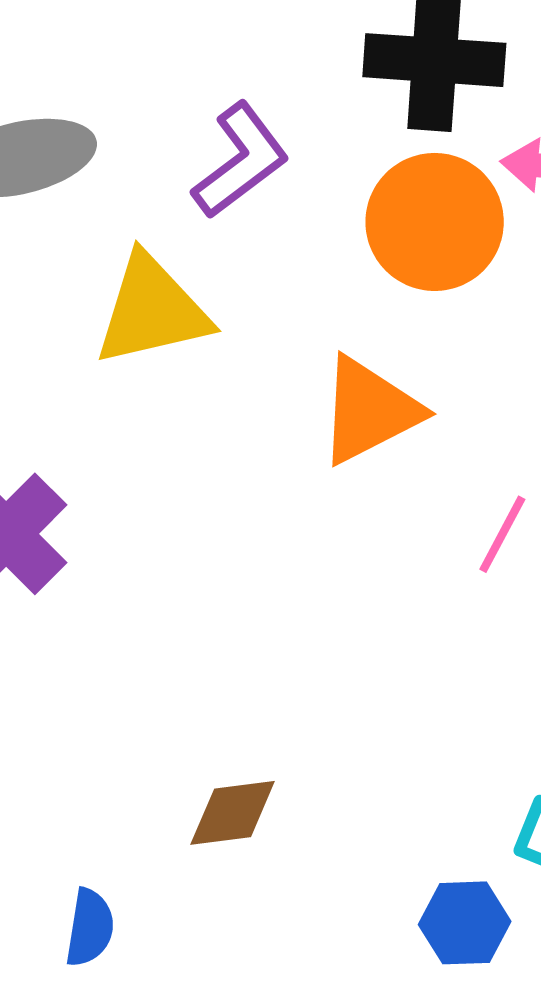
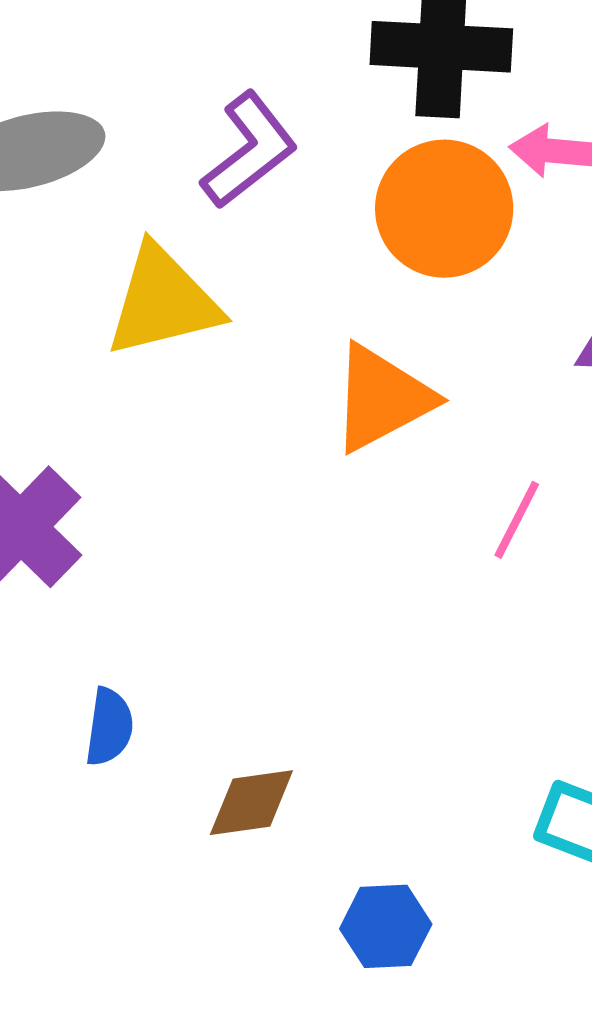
blue hexagon: (465, 923) -> (386, 926), moved
blue semicircle: (90, 928) -> (109, 727), moved

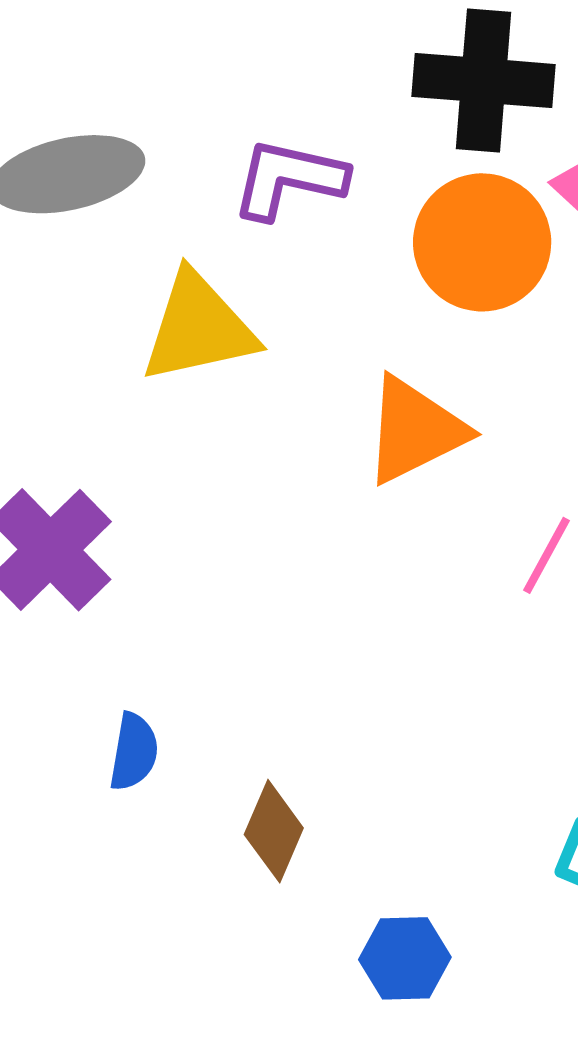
purple L-shape: (249, 150) -> (289, 179), turned -131
brown diamond: (251, 803) -> (274, 831), turned -60

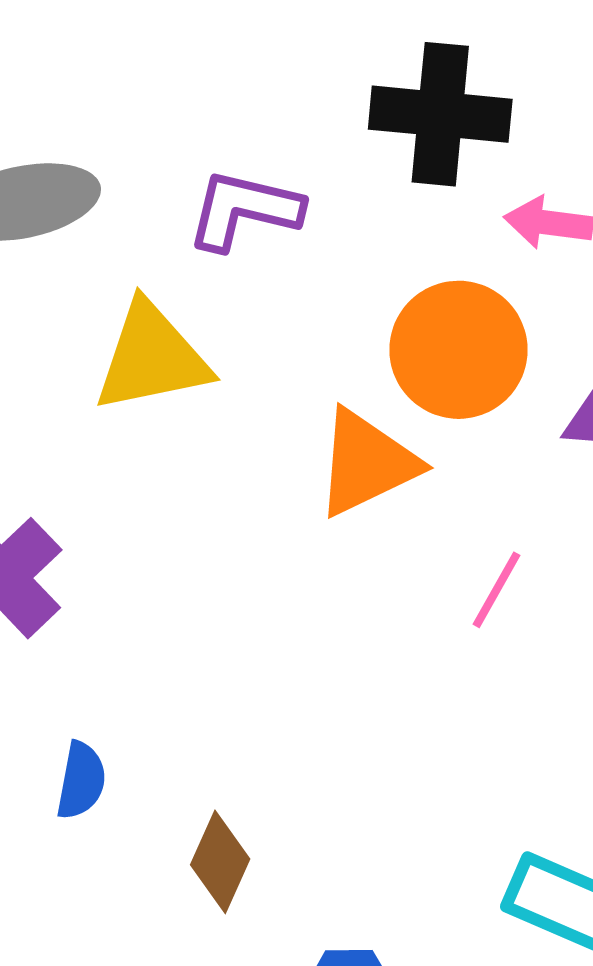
orange circle: (482, 242) -> (458, 350), moved

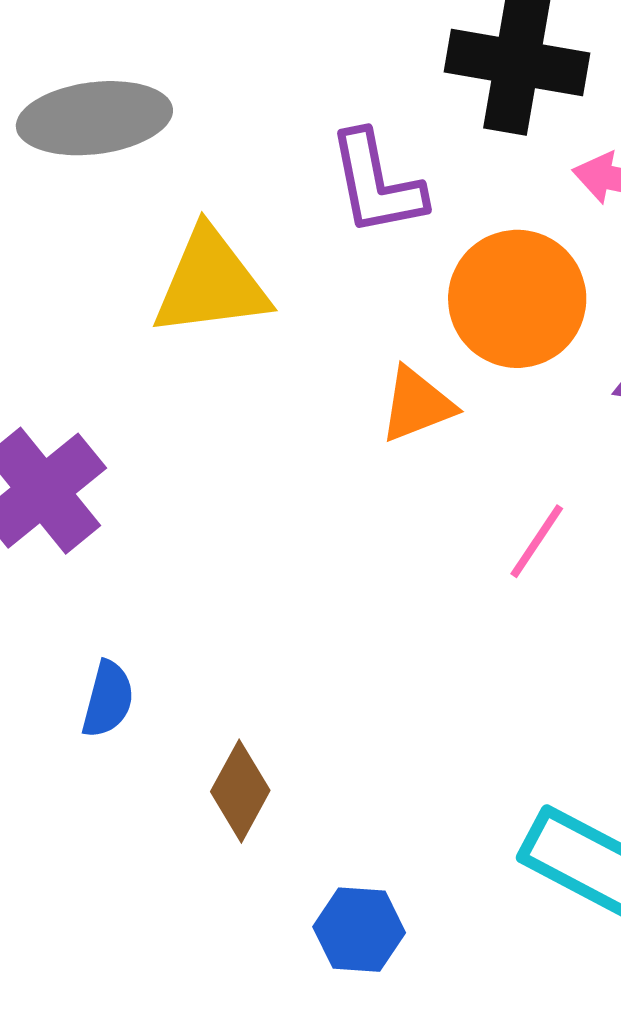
purple L-shape: (244, 210) -> (377, 184), moved, turned -119
orange triangle: (367, 463) -> (417, 405), size x0.7

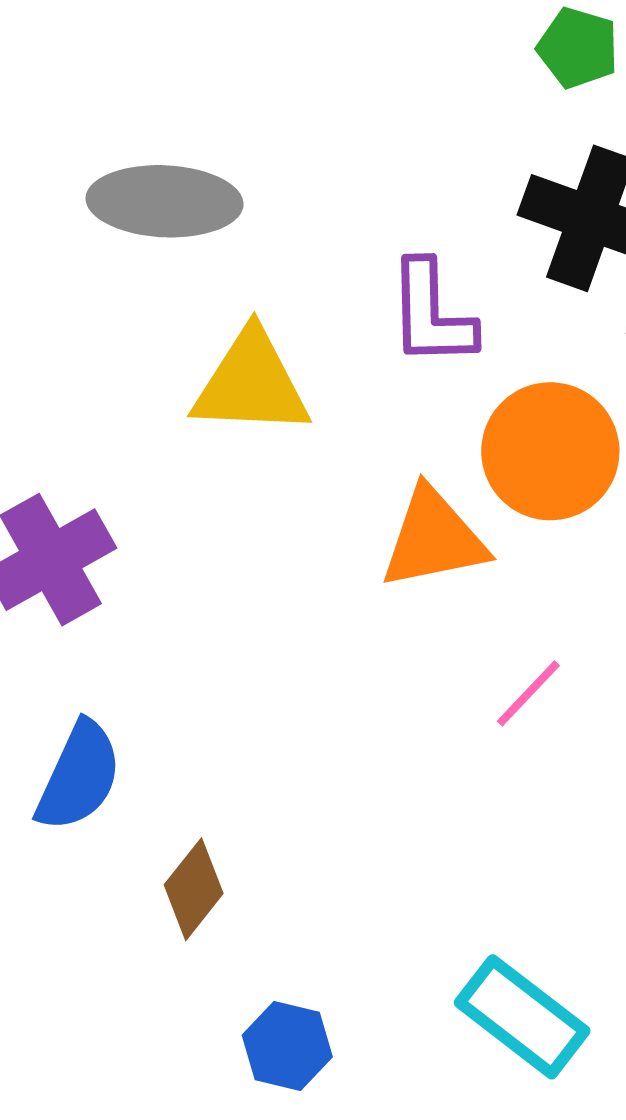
orange triangle: (417, 405) -> (434, 538), size x1.4
blue semicircle: (108, 699) -> (79, 776), size x1.5

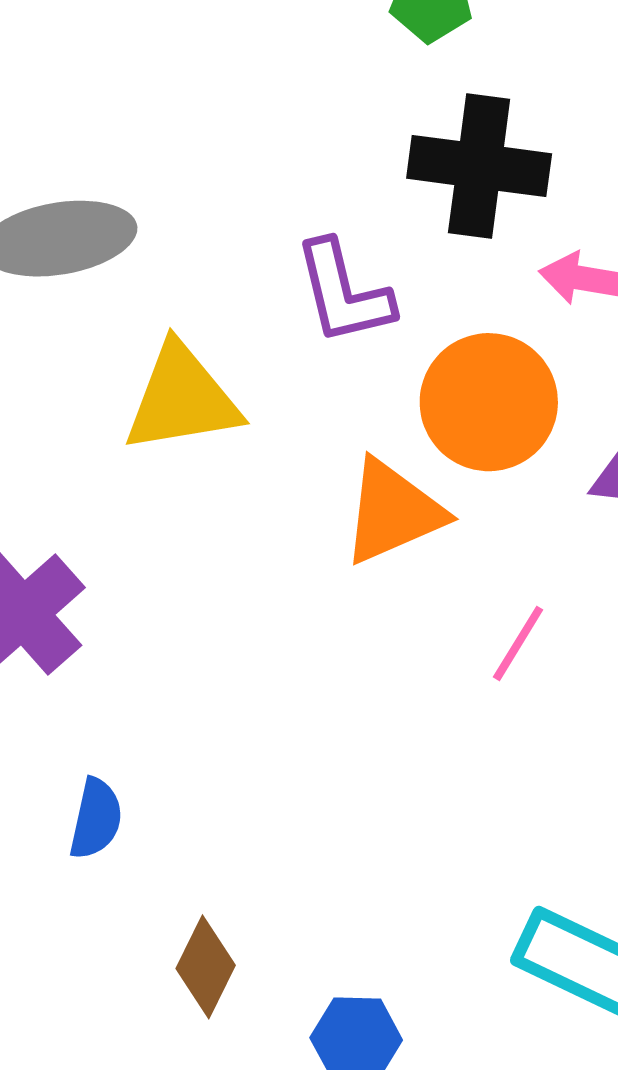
blue semicircle: (79, 776) -> (96, 819), size x0.7
brown diamond: (194, 889) -> (206, 967), moved

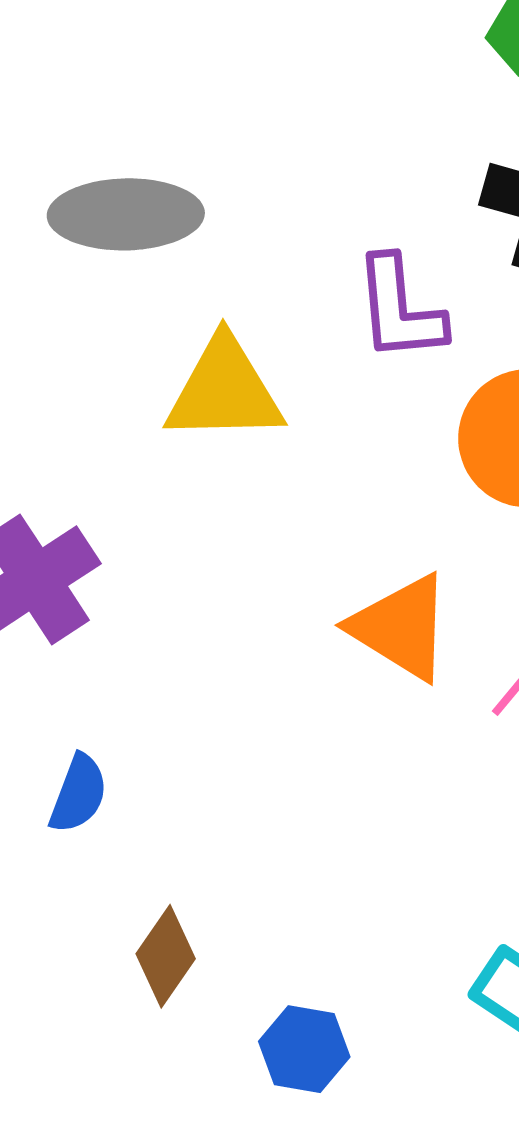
orange triangle: (393, 512) -> (401, 627), moved, turned 47

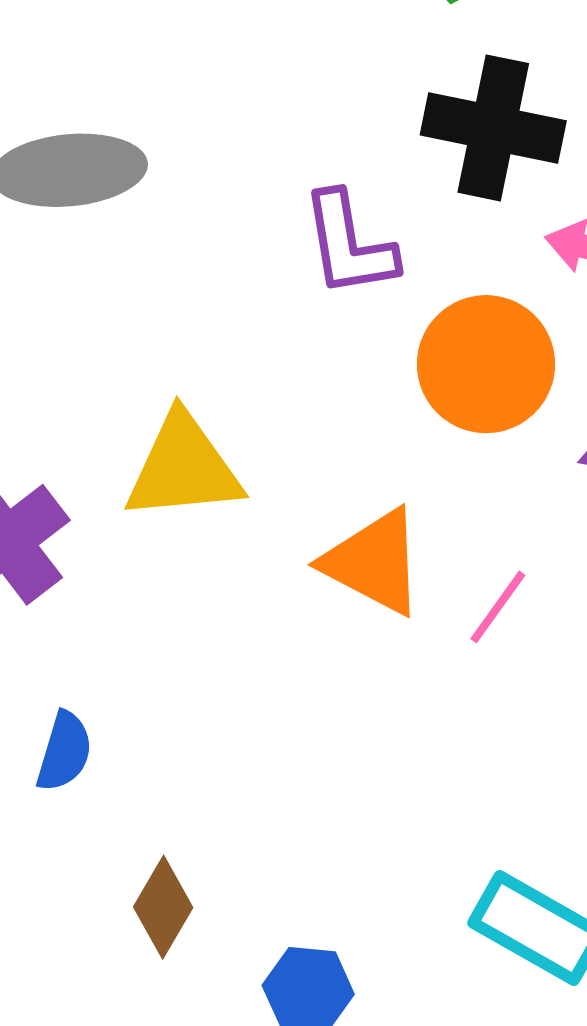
yellow triangle: (224, 390) -> (183, 468), moved

